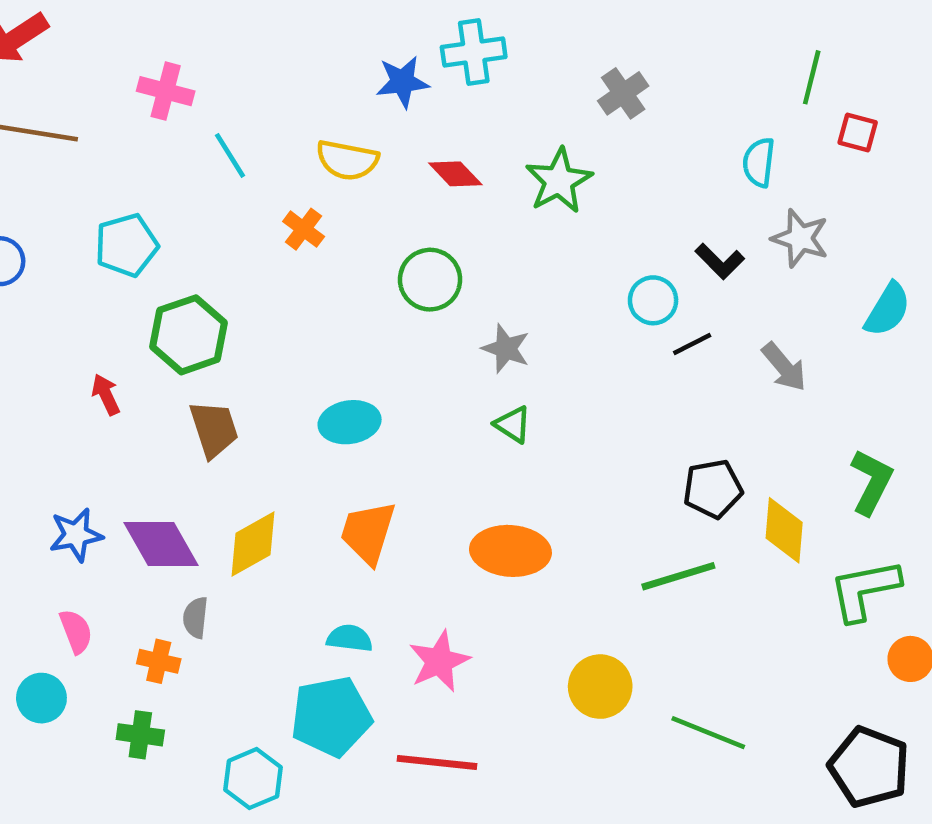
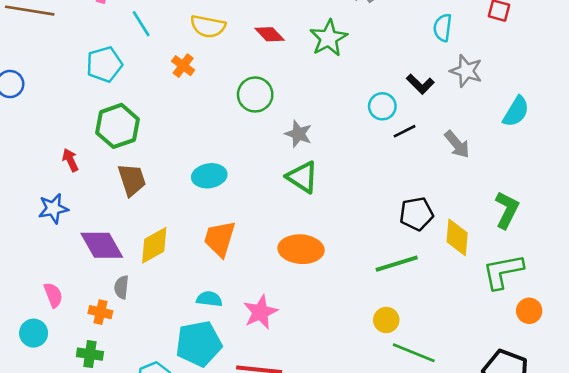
cyan pentagon: (127, 245) -> (104, 64), moved
green triangle: (513, 424) -> (302, 177), size x1.5
blue star: (76, 535) -> (53, 209), moved
yellow circle: (600, 687) -> (386, 320), moved, size x0.7

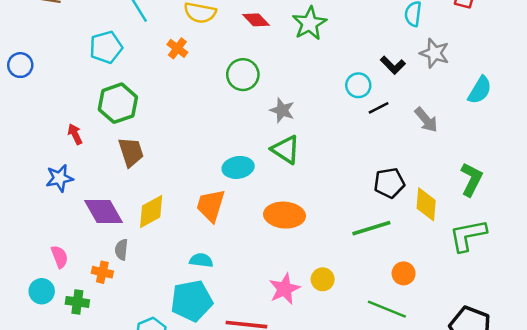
cyan ellipse: (209, 176) -> (238, 167), moved
orange circle: (529, 311) -> (404, 273), moved
pink star: (260, 312) -> (285, 289), moved
yellow circle: (386, 320) -> (323, 279), moved
green cross: (90, 354) -> (77, 302), moved

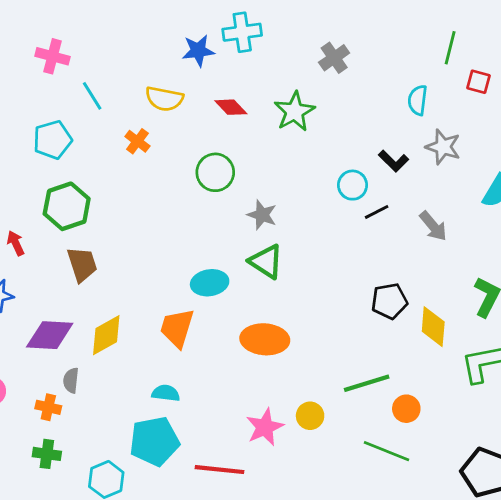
purple diamond: (104, 211) -> (50, 335), turned -57
green line: (371, 228) -> (367, 383), moved
green cross: (77, 302) -> (47, 454), moved

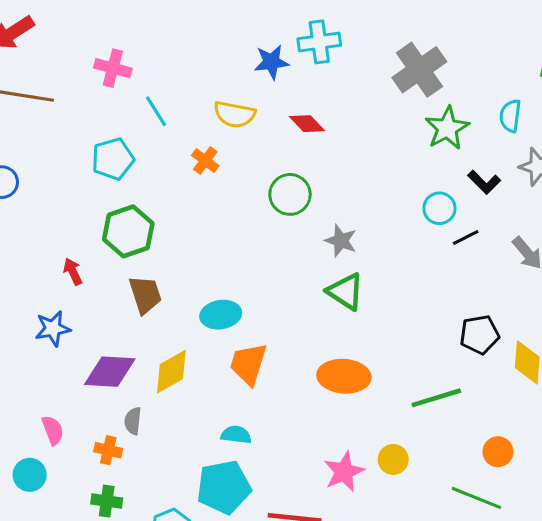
gray cross: (334, 58) -> (419, 70), size x1.6
green star: (294, 111) -> (447, 128), moved
cyan ellipse: (210, 283) -> (221, 315), moved
green line: (367, 383) -> (436, 398), moved

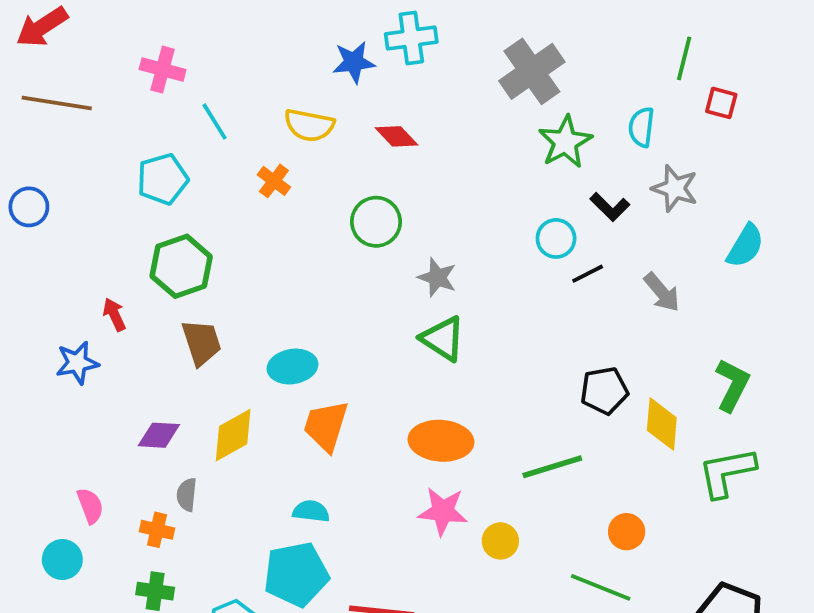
blue star: (53, 328) -> (77, 363), moved
purple diamond: (110, 372) -> (159, 435), size x0.7
pink star: (344, 472) -> (443, 511), moved, turned 30

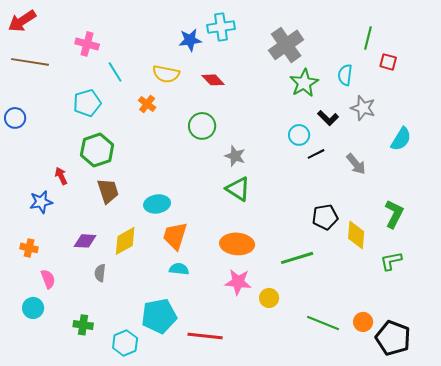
green L-shape: (727, 472) -> (391, 261), size x0.7
cyan semicircle: (311, 511) -> (179, 269), moved
orange cross: (157, 530) -> (29, 248), moved
orange circle: (627, 532) -> (363, 322), moved

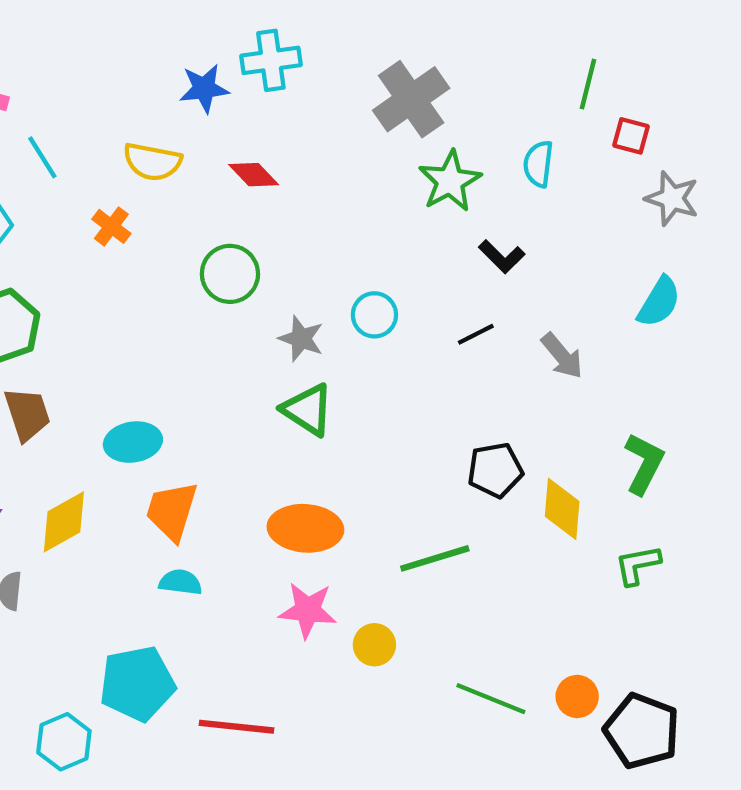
gray star: (363, 108) -> (672, 198), moved
cyan circle: (299, 135) -> (374, 315), moved

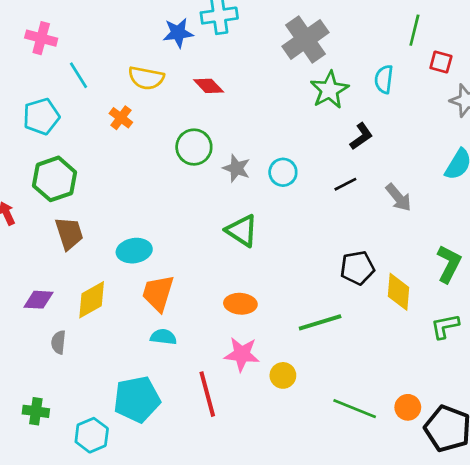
black L-shape: (502, 257) -> (361, 136), turned -80
gray star: (301, 339) -> (236, 168), moved
orange ellipse: (305, 528) -> (240, 304), size x0.7
red line: (236, 727) -> (207, 394), moved, turned 69

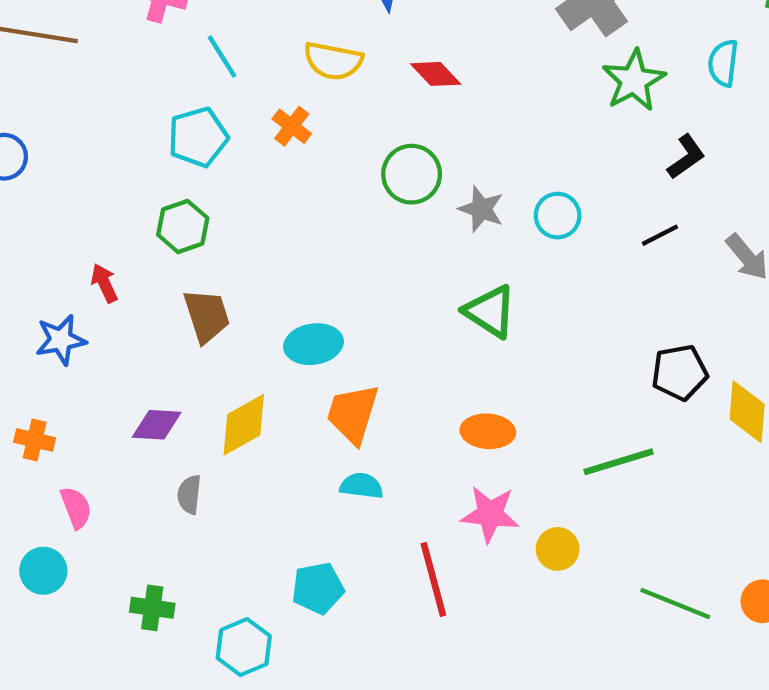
cyan pentagon: (41, 116) -> (198, 137), moved
green hexagon: (54, 179) -> (183, 226), size x0.7
cyan pentagon: (137, 399) -> (318, 588), size x0.7

